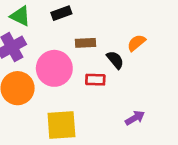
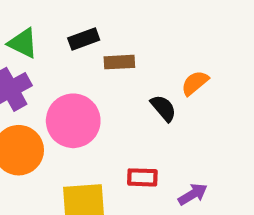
brown rectangle: (85, 43) -> (119, 62), moved
red rectangle: (95, 80) -> (142, 177), moved

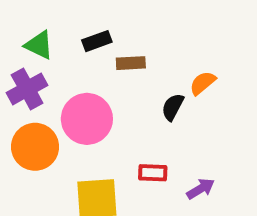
black semicircle: (163, 108) -> (173, 107), turned -112

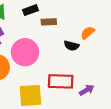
black semicircle: (173, 107) -> (71, 46), turned -104
red rectangle: (153, 173) -> (61, 81), size x1.6

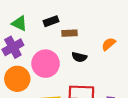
black semicircle: (71, 46) -> (79, 57), moved

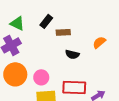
black rectangle: (51, 21) -> (46, 21), turned -32
pink circle: (46, 64) -> (41, 77), moved, size x0.6

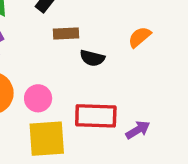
brown rectangle: (63, 32) -> (66, 34), moved

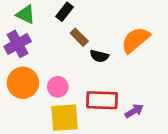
brown rectangle: (66, 34) -> (79, 37), turned 48
orange semicircle: (140, 37) -> (135, 40), size x1.6

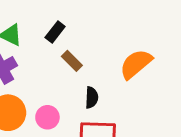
black semicircle: (99, 56) -> (92, 97), moved, turned -102

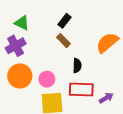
black rectangle: (55, 32) -> (65, 21), moved

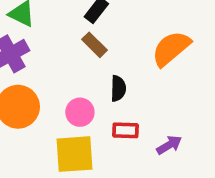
pink circle: (47, 79) -> (80, 112), moved
red rectangle: (81, 90) -> (125, 130), size x0.6

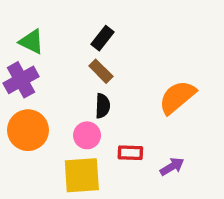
orange semicircle: (171, 48) -> (177, 97), moved
black semicircle: (118, 89) -> (103, 106), moved

